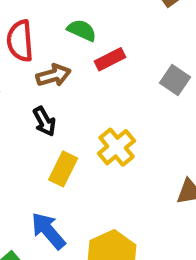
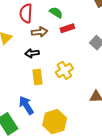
black arrow: (44, 121) -> (32, 53), turned 104
yellow rectangle: (63, 169) -> (38, 77), turned -42

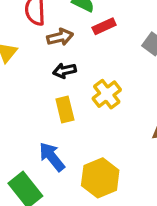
black arrow: (32, 53) -> (65, 71), moved

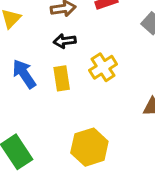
blue arrow: (52, 157) -> (24, 74), moved

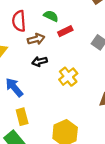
yellow rectangle: (62, 78) -> (22, 117), moved

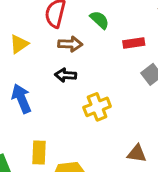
red rectangle: (65, 31) -> (134, 43), moved
yellow rectangle: (22, 117) -> (39, 152), moved

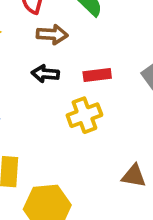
red rectangle: (134, 43) -> (97, 75), moved

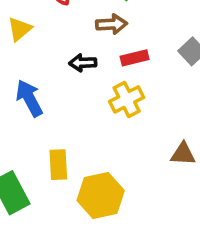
brown arrow: (52, 34) -> (111, 24), moved

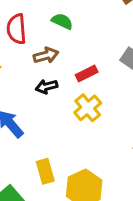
brown arrow: (111, 24) -> (46, 55), moved

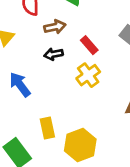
red rectangle: (87, 74) -> (89, 45), turned 72

